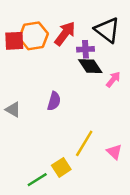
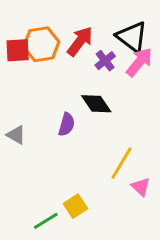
purple cross: (85, 49) -> (105, 61), turned -35
black diamond: (90, 66) -> (96, 104), moved
pink arrow: (113, 79) -> (139, 62), moved, size x1.5
yellow line: (84, 143) -> (121, 163), moved

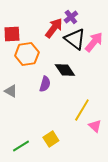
black triangle: (132, 37) -> (75, 39), moved
orange hexagon: (41, 44) -> (27, 54), moved
purple cross: (105, 61) -> (71, 17), moved
green line: (46, 221) -> (21, 146), moved

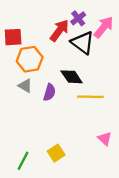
pink arrow: (94, 42) -> (104, 27), moved
gray triangle: (11, 91) -> (25, 86), moved
yellow line: (82, 110) -> (90, 97), moved, turned 60
green line: (21, 146) -> (23, 161), turned -30

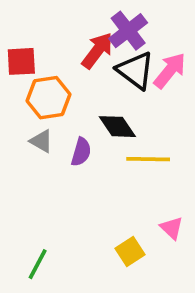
purple cross: (78, 18) -> (128, 31), size x1.5
pink arrow: (104, 27) -> (170, 70), moved
yellow square: (56, 153) -> (130, 251), moved

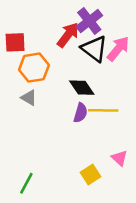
purple semicircle: (81, 152) -> (81, 113), moved

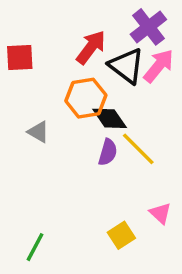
purple cross: (89, 21) -> (148, 27), moved
orange hexagon: (34, 68) -> (86, 98), moved
yellow line: (103, 110) -> (138, 149), turned 44

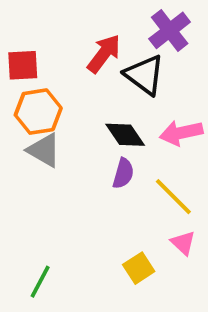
pink arrow: (159, 66) -> (181, 133), moved, turned -141
orange hexagon: (86, 98) -> (38, 112), moved
gray triangle: (38, 132) -> (44, 150), size x1.4
yellow line: (138, 149) -> (173, 197), moved

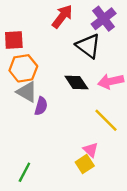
red arrow: (104, 54) -> (62, 16), moved
purple semicircle: (123, 173) -> (41, 106), moved
pink triangle: (183, 243) -> (91, 150), moved

